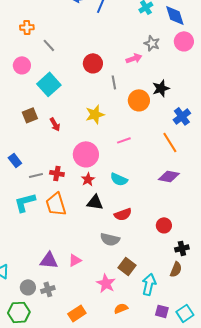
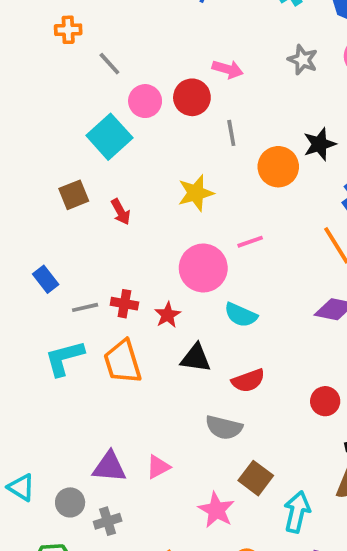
pink arrow: (134, 58) -> (228, 69), moved, turned 35
pink circle: (22, 65) -> (145, 101), moved
pink circle: (86, 154) -> (203, 268), moved
red star: (88, 179) -> (168, 315), moved
gray circle: (28, 287) -> (70, 502), moved

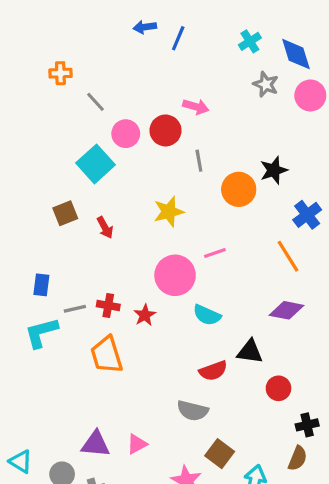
gray star: (303, 60) -> (266, 84), moved
blue rectangle: (46, 279) -> (41, 285), turned 45
cyan L-shape: (64, 358) -> (41, 333), moved
black triangle: (196, 358) -> (250, 352), moved

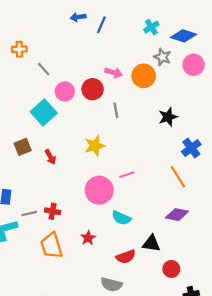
blue diamond: (296, 54) -> (184, 36), turned -55
orange circle: (239, 189) -> (144, 76), moved
red star: (145, 315) -> (88, 238), moved

